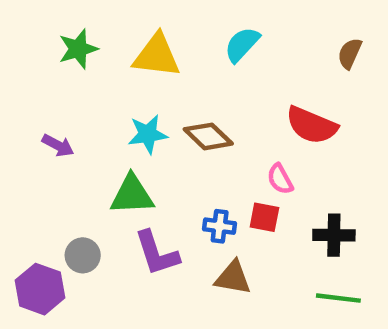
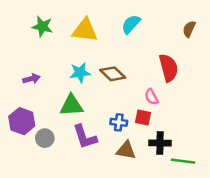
green star: (78, 49) -> (42, 27), turned 30
red semicircle: (312, 125) -> (169, 68), turned -128
purple arrow: (58, 145) -> (31, 79), turned -42
black cross: (334, 235) -> (160, 143), moved
purple hexagon: (40, 289) -> (22, 121), moved

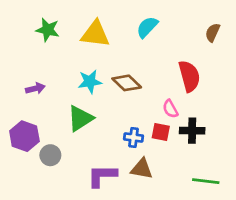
green triangle: (71, 105) -> (80, 118), turned -30
purple L-shape: (85, 137) -> (102, 176), moved, turned 108
black cross: (160, 143) -> (192, 131), moved

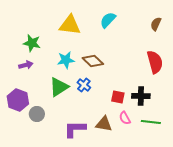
green star: (48, 30) -> (32, 43), moved
red semicircle: (189, 76) -> (155, 62), moved
pink semicircle: (170, 109) -> (125, 118), moved
blue cross: (133, 137) -> (84, 85), moved, turned 32
green line: (206, 181) -> (151, 122), moved

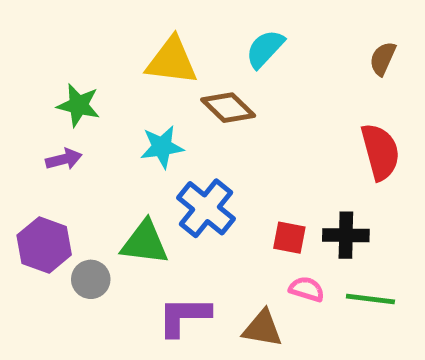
brown diamond: (93, 61) -> (228, 108), moved
blue cross: (84, 85) -> (206, 208), size x1.6
green triangle: (59, 87) -> (145, 243), moved, turned 40
pink semicircle: (125, 118) -> (307, 289), turned 136
brown triangle: (104, 124) -> (262, 328), moved

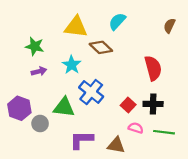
cyan star: (162, 147) -> (72, 65), turned -30
red semicircle: (380, 152) -> (153, 68), moved
purple arrow: (64, 159) -> (39, 71), moved
red square: (289, 238) -> (128, 105), turned 32

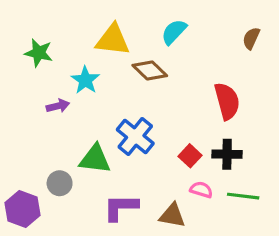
green star: (35, 46) -> (39, 53), moved
cyan star: (72, 65) -> (85, 80), moved
purple hexagon: (19, 108) -> (23, 209), moved

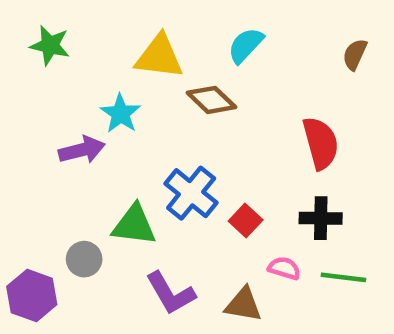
green star: (39, 53) -> (50, 45), moved
purple arrow: (58, 106) -> (82, 150), size x1.4
red square: (190, 156) -> (246, 220), moved
purple L-shape: (121, 207) -> (171, 293), turned -120

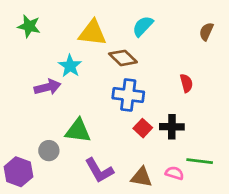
red semicircle: (321, 143) -> (186, 83), size x0.6
blue cross: (191, 193) -> (128, 95), moved, turned -32
black cross: (321, 218) -> (172, 127), moved
pink semicircle: (284, 268) -> (175, 173), moved

